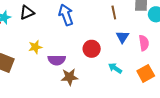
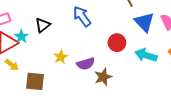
blue triangle: (123, 37) -> (144, 22), size x1.5
cyan arrow: (115, 68) -> (146, 55), size x1.5

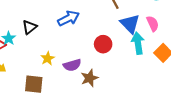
blue arrow: (82, 16) -> (68, 18), turned 100
cyan arrow: (146, 55) -> (138, 43), moved, turned 65
brown square: (35, 81) -> (34, 84), moved

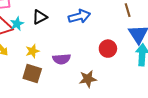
yellow star: (48, 58) -> (33, 51), moved
purple semicircle: (72, 65) -> (62, 59), moved

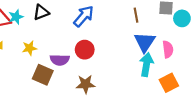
blue arrow: (79, 16) -> (84, 16), turned -40
red circle: (108, 49) -> (85, 50), moved
brown square: (32, 73) -> (43, 75), moved

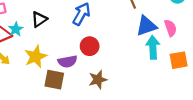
blue triangle: (145, 42) -> (146, 26), turned 50
yellow star: (30, 48) -> (36, 57), size x1.5
orange square: (169, 83) -> (179, 60), turned 30

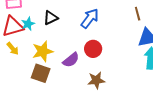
purple semicircle: (67, 61) -> (71, 60), turned -36
brown square: (54, 80) -> (41, 73), moved

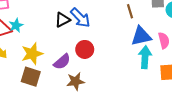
black triangle: (51, 18) -> (62, 20), moved
blue arrow: (90, 18) -> (80, 18), turned 100
brown star: (96, 80) -> (76, 81), moved

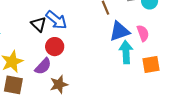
black triangle: (62, 20) -> (39, 24), turned -42
red circle: (85, 49) -> (55, 47), moved

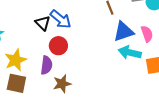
cyan arrow: (126, 52) -> (130, 53), turned -75
purple semicircle: (43, 66) -> (46, 65), turned -36

